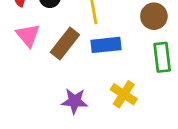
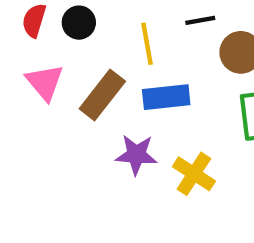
purple star: (74, 101) -> (136, 155), moved

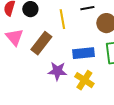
blue rectangle: (166, 97) -> (83, 53), moved

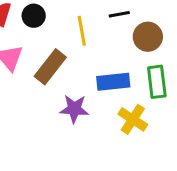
yellow cross: (84, 80) -> (133, 119), moved

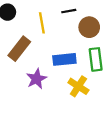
purple star: (74, 109) -> (36, 79), turned -30

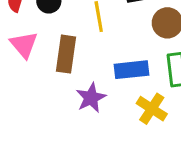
brown rectangle: (19, 49) -> (66, 54), turned -30

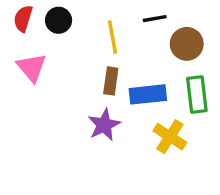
brown rectangle: (66, 54) -> (111, 81), moved, size x0.7

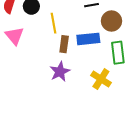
yellow line: (112, 37) -> (54, 23), moved
blue rectangle: (148, 94) -> (88, 39), moved

